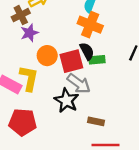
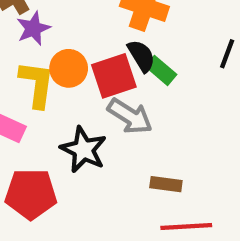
green rectangle: (97, 60) -> (161, 70), turned 49
yellow L-shape: (29, 78) -> (37, 84), moved
black star: (66, 100) -> (83, 150), moved

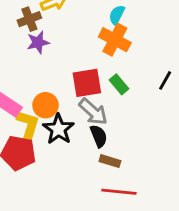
black semicircle: (141, 56) -> (99, 136), moved
orange circle: (69, 68) -> (46, 105), moved
yellow L-shape: (37, 84) -> (28, 126), moved

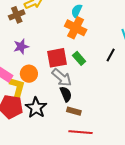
purple star: (38, 42) -> (21, 47), moved
black star: (58, 129) -> (36, 108), moved

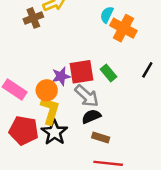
orange cross: (76, 28) -> (123, 28), moved
purple star: (21, 47) -> (61, 76), moved
yellow L-shape: (17, 88) -> (50, 111), moved
black semicircle: (66, 94) -> (91, 116), turned -91

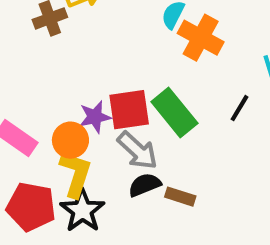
green rectangle: (108, 73) -> (174, 113), size x1.6
brown rectangle: (101, 138) -> (180, 197), moved

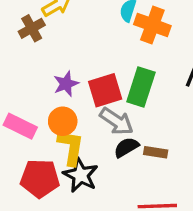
green rectangle: (174, 113) -> (141, 87), turned 66
purple star: (95, 117) -> (66, 84), moved

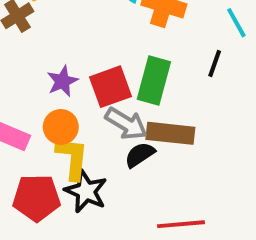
brown rectangle: (156, 152) -> (170, 133), moved, size x1.6

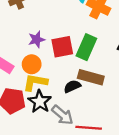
gray arrow: (126, 124) -> (62, 115), moved
yellow L-shape: (72, 158) -> (35, 82), turned -95

